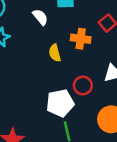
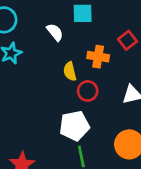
red circle: (83, 86) -> (88, 91), moved

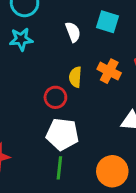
red circle: (88, 91) -> (55, 97), moved

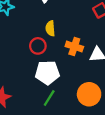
orange cross: (109, 71) -> (74, 46), moved
green line: (59, 168) -> (49, 98), turned 35

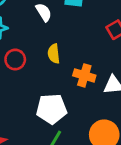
red circle: (38, 46) -> (15, 60), moved

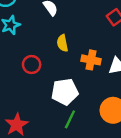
red circle: (15, 60) -> (32, 65), moved

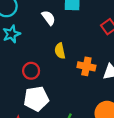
white pentagon: (65, 92) -> (36, 99), moved

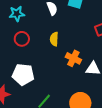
red circle: (31, 71) -> (22, 39), moved

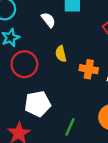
red circle: (22, 39) -> (24, 64), size x1.5

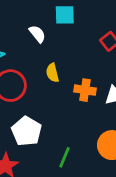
white pentagon: (38, 104) -> (27, 131), turned -30

